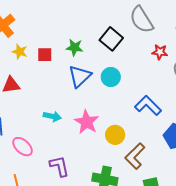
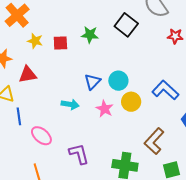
blue triangle: (80, 76) -> (92, 82), moved, size x0.7
cyan circle: (111, 77) -> (118, 81), moved
pink star: (87, 122) -> (105, 109), size x0.7
yellow circle: (115, 135) -> (131, 102), moved

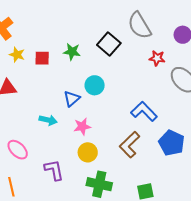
cyan circle: (118, 81) -> (95, 85), moved
yellow circle: (131, 102) -> (88, 152), moved
pink star: (105, 109) -> (82, 126), turned 30
brown L-shape: (154, 141) -> (130, 145), moved

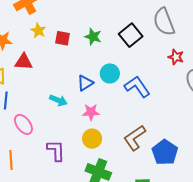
blue L-shape: (144, 111) -> (137, 87), moved
blue pentagon: (172, 143) -> (165, 152), moved

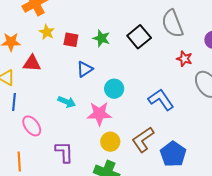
cyan circle: (110, 73) -> (114, 89), moved
blue triangle: (85, 83) -> (85, 69), moved
blue L-shape: (137, 87) -> (161, 100), moved
pink star: (91, 112) -> (99, 114), size x1.4
yellow circle: (92, 139) -> (110, 142), moved

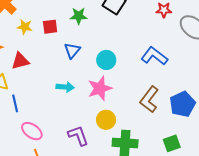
pink ellipse: (32, 126) -> (32, 131), moved
yellow circle: (110, 142) -> (106, 120), moved
blue pentagon: (173, 154) -> (182, 104), turned 30

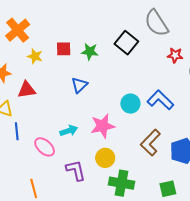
red square: (50, 27) -> (64, 49), moved
cyan circle: (106, 60) -> (130, 104), moved
cyan arrow: (65, 87) -> (69, 131), moved, turned -30
pink ellipse: (32, 131) -> (45, 147), moved

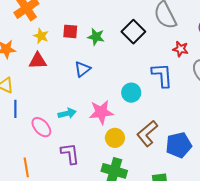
red triangle: (27, 90) -> (38, 61), moved
blue L-shape: (160, 100) -> (162, 75), moved, turned 36
yellow circle: (105, 158) -> (115, 138), moved

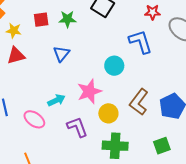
purple L-shape: (70, 154) -> (77, 127), moved

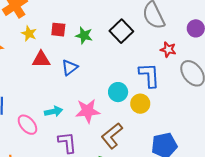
red triangle: (16, 56) -> (41, 59), moved
brown L-shape: (139, 102) -> (112, 136), moved
yellow circle: (108, 113) -> (140, 104), moved

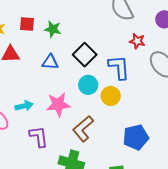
black square: (121, 31) -> (85, 55), moved
blue triangle: (70, 68) -> (50, 62), moved, turned 42

